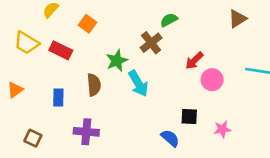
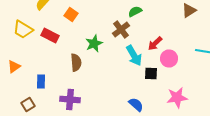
cyan arrow: (138, 83) -> (134, 56), moved
blue rectangle: (58, 97) -> (41, 82), moved
black square: (189, 117) -> (151, 74), moved
pink star: (222, 129) -> (177, 98), size x1.5
brown square: (33, 138) -> (28, 104), turned 32

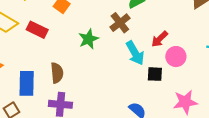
brown semicircle: (76, 62) -> (57, 73), moved
blue rectangle: (41, 82) -> (27, 83), size x1.5

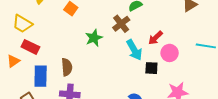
red rectangle: (37, 30) -> (30, 47), moved

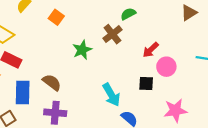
cyan arrow: (134, 50) -> (111, 95), moved
brown semicircle: (67, 67) -> (52, 82), turned -48

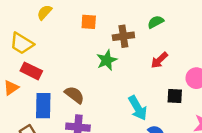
orange square: (56, 17) -> (89, 22), moved, turned -32
brown cross: (112, 34) -> (123, 36), moved, turned 30
red arrow: (151, 50) -> (159, 60), moved

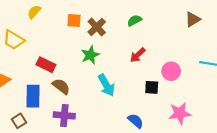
brown cross: (123, 36) -> (97, 27), moved, turned -36
red rectangle: (31, 71) -> (46, 65), moved
cyan arrow: (138, 108) -> (106, 85), moved

